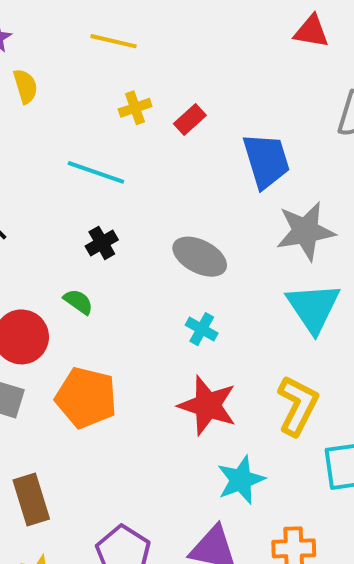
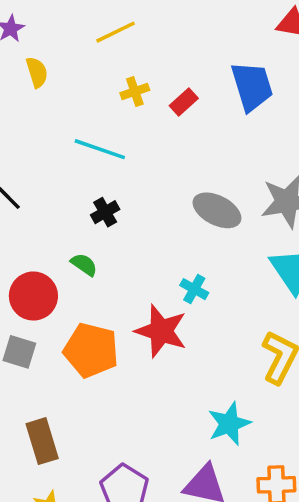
yellow line: (114, 41) -> (116, 32), turned -39
blue trapezoid: (266, 161) -> (252, 86), moved
gray ellipse: (200, 257) -> (217, 210), moved
red star: (208, 405) -> (161, 331), moved

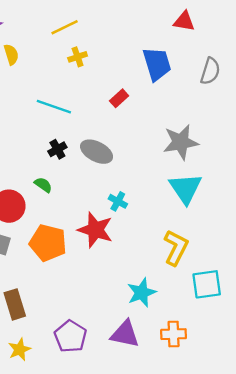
yellow cross: (135, 91) -> (78, 57), moved
red rectangle: (184, 102) -> (119, 98), moved
gray ellipse: (217, 210) -> (97, 152), moved

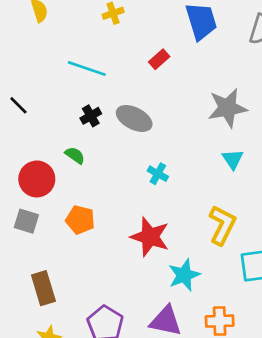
cyan triangle: (185, 188) -> (233, 159), size x0.6
red star: (95, 230) -> (150, 237), moved
orange pentagon: (48, 243) -> (80, 220), size x0.7

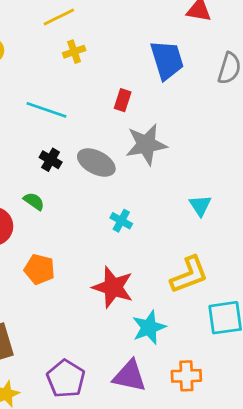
red rectangle: (159, 59) -> (123, 100), turned -30
gray star: (228, 108) -> (146, 144), moved
black cross: (91, 116) -> (51, 160), turned -30
yellow L-shape: (222, 225) -> (189, 275), turned 42

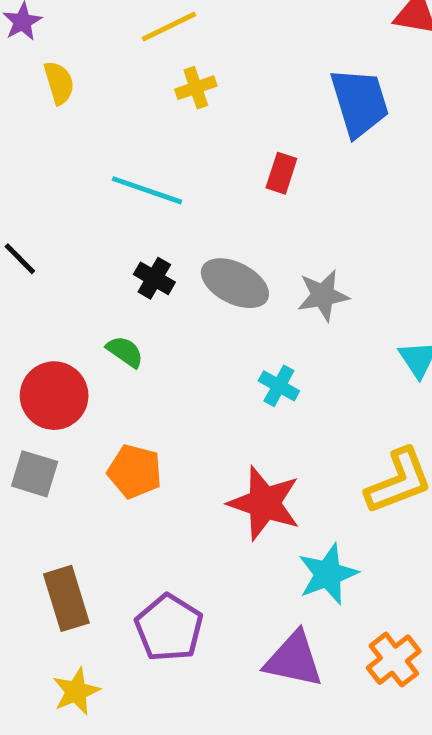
gray star: (146, 144) -> (323, 295), moved, size x0.7
orange cross: (186, 376) -> (394, 660), turned -36
purple pentagon: (66, 379) -> (169, 628), moved

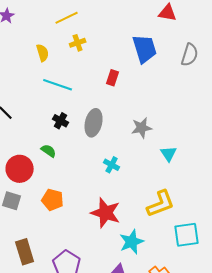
yellow semicircle: (59, 83) -> (43, 53), moved
gray ellipse: (235, 283) -> (94, 123), turned 76
gray star: (323, 295) -> (142, 128), moved

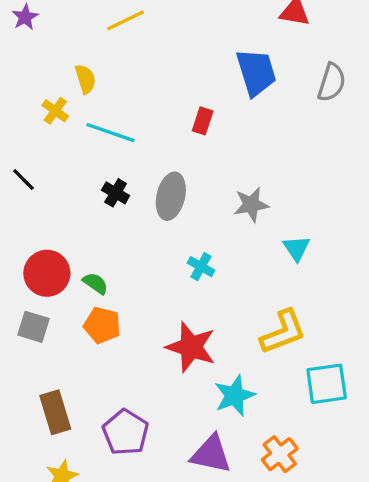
yellow cross: (78, 43) -> (55, 111), moved, turned -35
green semicircle: (49, 151) -> (95, 283), moved

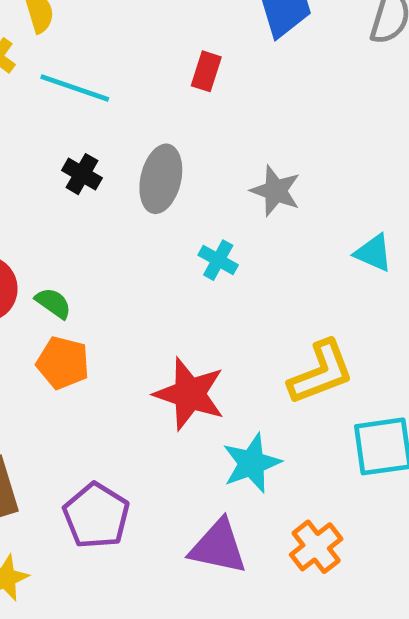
gray star: (251, 205) -> (276, 191), turned 30
cyan triangle: (296, 248) -> (373, 253), moved, turned -32
cyan cross: (201, 267) -> (218, 260), moved

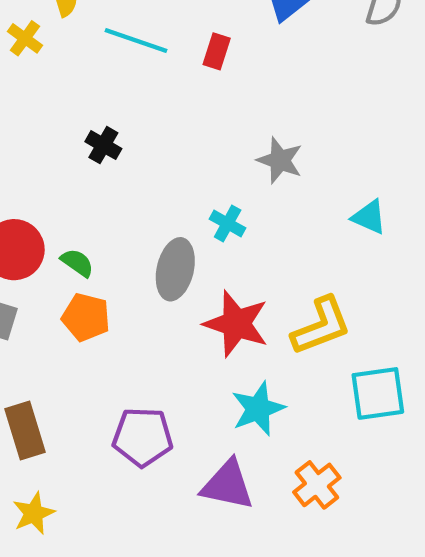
cyan line: (75, 88) -> (136, 41), moved
gray ellipse: (161, 179) -> (175, 269), moved
red star: (189, 394) -> (236, 324), moved
purple pentagon: (96, 516) -> (143, 437), moved, turned -30

